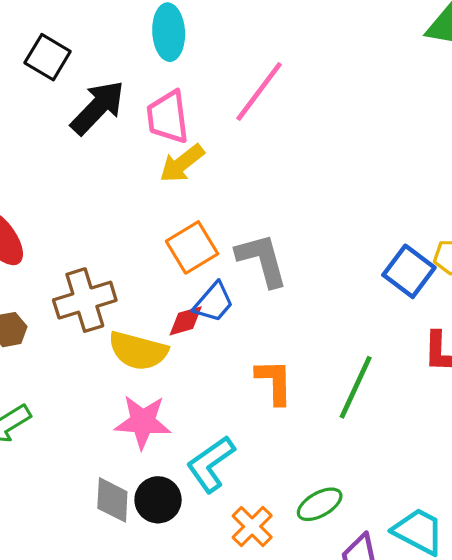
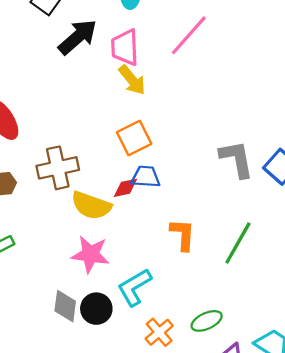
yellow arrow: (182, 163) -> (132, 80), turned -96
gray L-shape: (262, 260) -> (237, 159), moved
blue trapezoid: (214, 302) -> (146, 177), turned -132

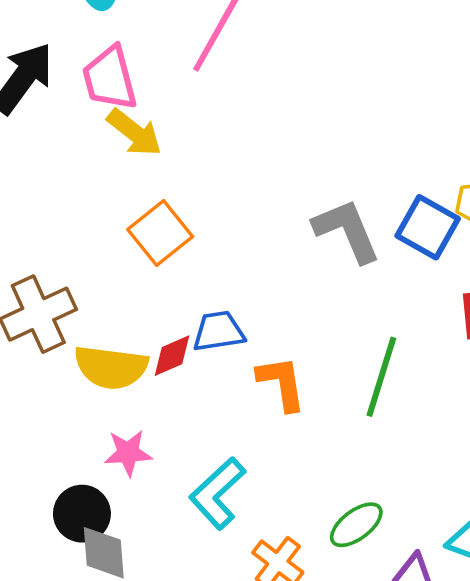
blue trapezoid: (146, 177) -> (219, 331), moved
red diamond: (126, 188) -> (172, 356), moved
pink star: (90, 254) -> (128, 453), size x0.7
black circle: (96, 309) -> (82, 514), moved

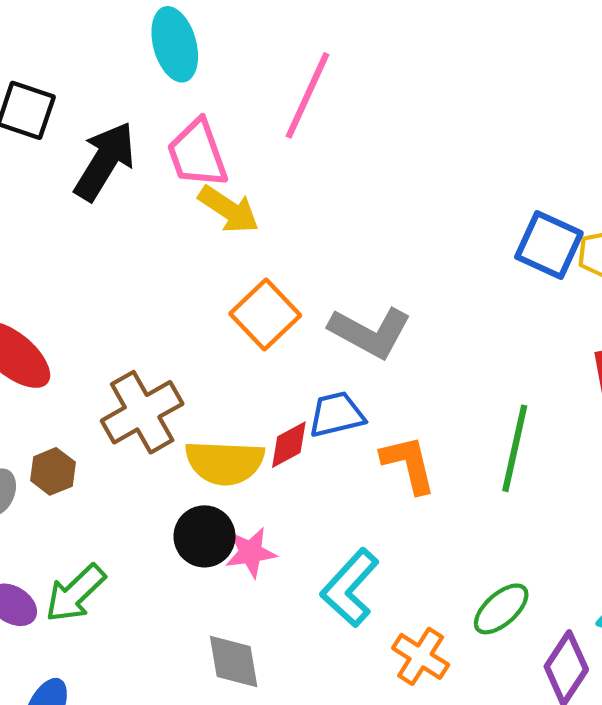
blue square: (428, 227) -> (549, 245), moved
gray L-shape: (347, 231) -> (370, 332), moved, turned 146
black circle: (82, 514) -> (204, 536), moved

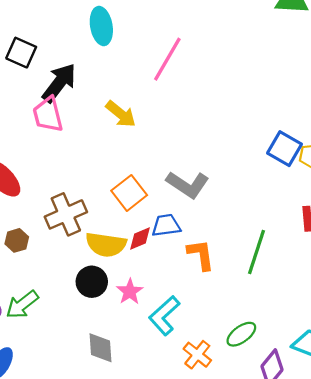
pink trapezoid: (197, 154) -> (48, 115), moved
orange square: (265, 315) -> (129, 193), moved
pink star: (251, 552) -> (130, 292), moved, turned -30

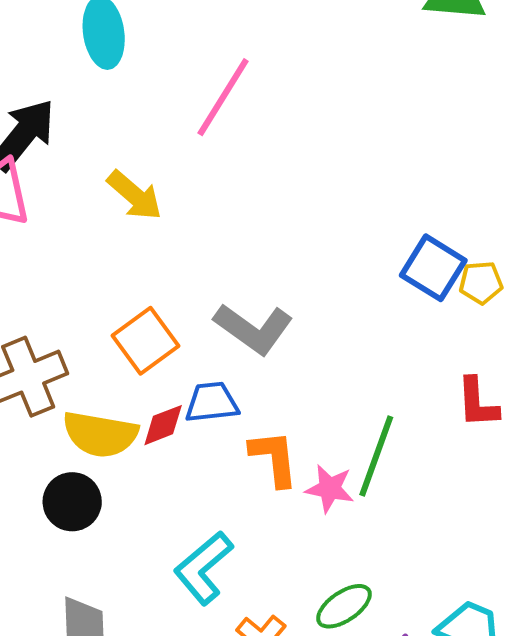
pink star: (130, 292) -> (330, 488), moved, turned -30

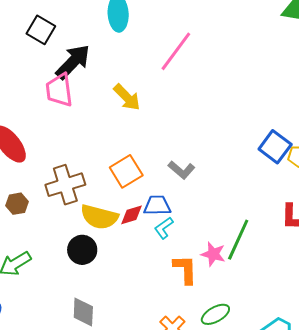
gray L-shape: (254, 329) -> (181, 170), size x0.7
orange L-shape: (274, 458) -> (185, 269), moved
cyan L-shape: (203, 568) -> (164, 228), moved, size x0.6

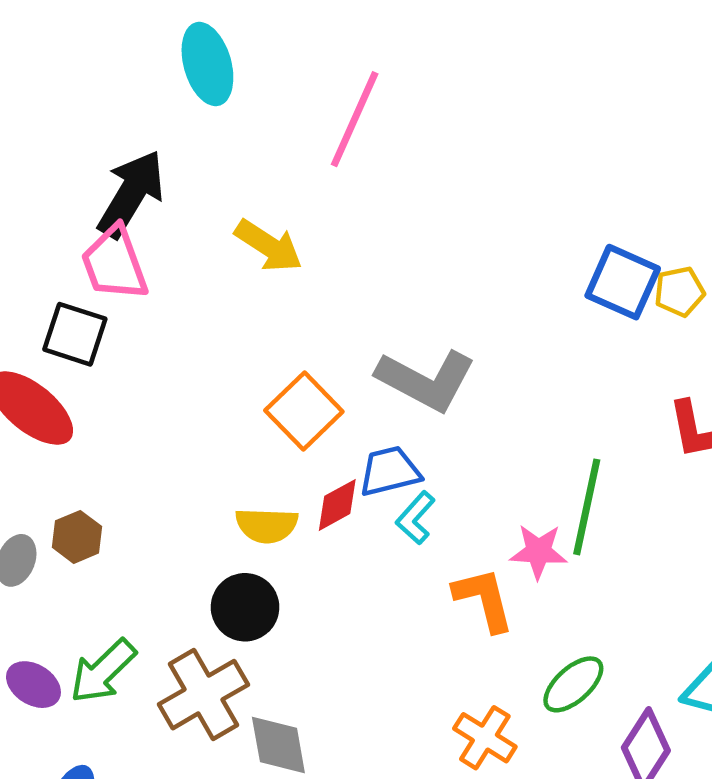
black square: (41, 30) -> (75, 334), moved
gray L-shape: (181, 170) -> (426, 380), size x1.6
brown cross: (65, 185) -> (203, 695), moved
yellow semicircle: (99, 217) -> (267, 525), size x0.7

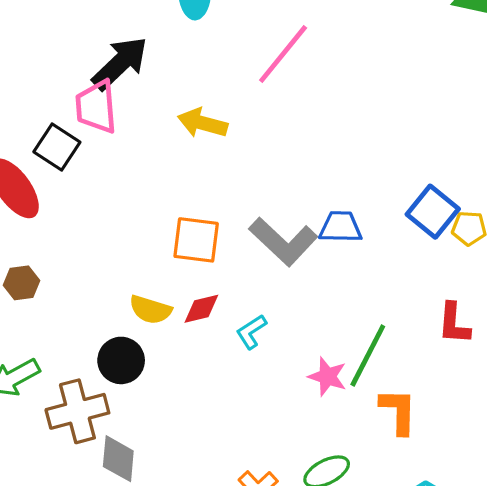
yellow arrow: (269, 246) -> (202, 123), turned 147
orange square: (304, 411) -> (196, 240), turned 36
blue trapezoid: (390, 471) -> (341, 227), moved
orange L-shape: (484, 599) -> (398, 411), moved

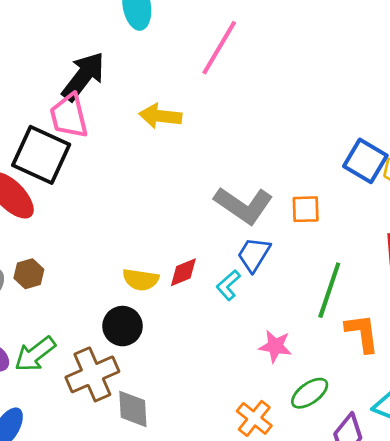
black square: (57, 147) -> (41, 155), size x1.5
blue trapezoid: (341, 227) -> (254, 254), moved, turned -51
orange square: (196, 240) -> (306, 209), moved, size x0.7
pink star: (327, 377) -> (275, 346), moved

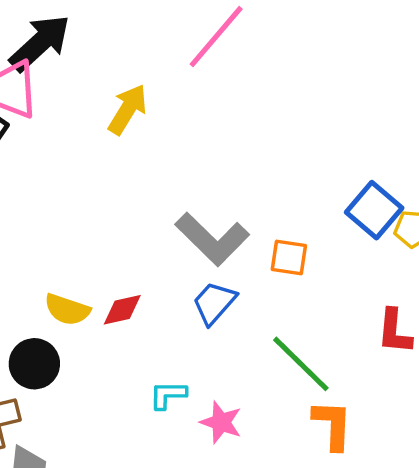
yellow arrow: (160, 116) -> (128, 109), turned 105
cyan L-shape: (228, 285) -> (168, 395), moved, turned 32
green line: (329, 290) -> (301, 364), turned -74

